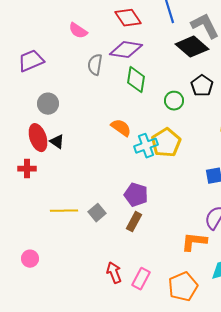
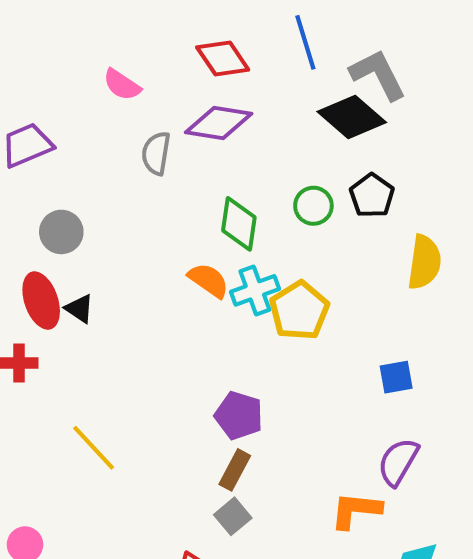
green diamond: (136, 80) -> (239, 224), moved
green circle: (174, 101) -> (313, 206), moved
cyan cross: (146, 146) -> (255, 290), moved
yellow line: (64, 211) -> (94, 448), turned 48
gray square: (97, 213) -> (233, 516), moved

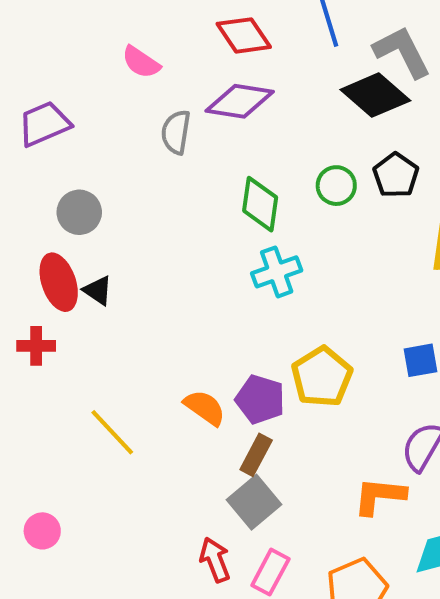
orange semicircle: (209, 280) -> (205, 408), moved
yellow pentagon: (299, 311) -> (322, 377), moved
gray square: (233, 516) -> (254, 502), size x1.4

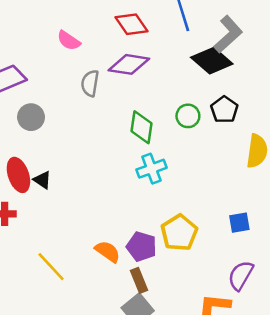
gray L-shape: (402, 52) -> (228, 34), turned 75
gray circle: (79, 212) -> (31, 117), moved
brown rectangle: (256, 455) -> (139, 280), turned -50

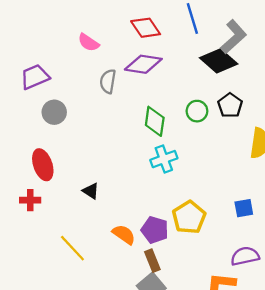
black triangle: (42, 180) -> (91, 191), moved
purple semicircle: (241, 275) -> (245, 256), turned 48

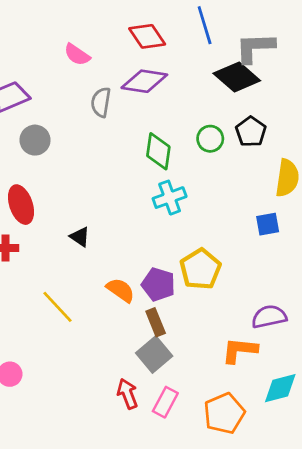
gray L-shape: (234, 37) -> (255, 48), turned -140
blue square: (244, 208) -> (268, 224), moved

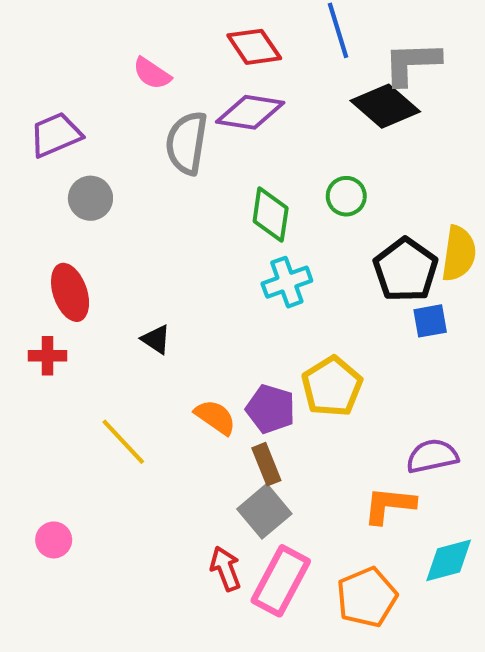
gray semicircle: (101, 102) -> (187, 143), size x1.4
black pentagon: (251, 132) -> (406, 270), moved, size x1.4
pink rectangle: (165, 402) -> (281, 581), size x1.5

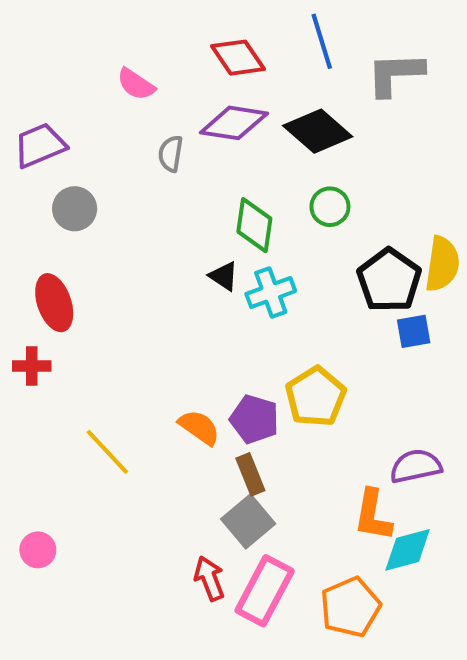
black diamond: (385, 106) -> (318, 131), moved
gray semicircle: (187, 143) -> (171, 154), size x0.6
black triangle: (156, 339) -> (224, 276), moved
orange L-shape: (389, 505) -> (373, 515), turned -86
cyan diamond: (449, 560) -> (408, 550), moved

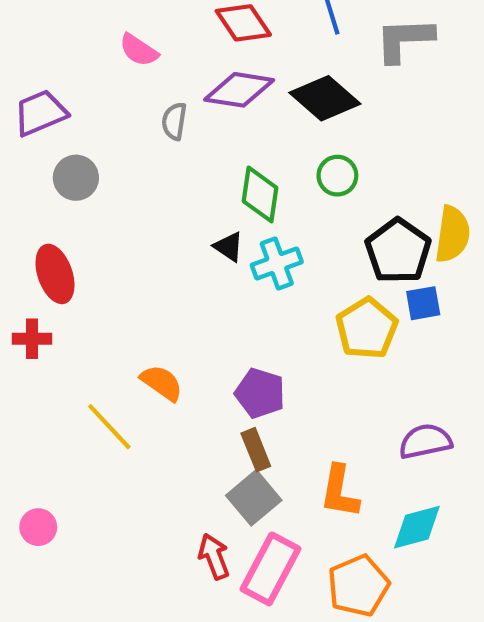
yellow pentagon: (316, 397) -> (367, 328), moved
orange semicircle: (199, 427) -> (162, 383), moved
orange L-shape: (373, 515) -> (340, 492), moved

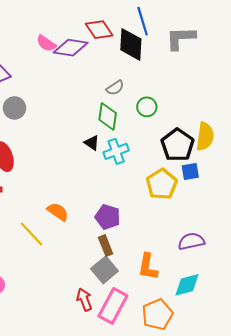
purple diamond: (239, 90) -> (71, 48), moved
black diamond: (325, 98) -> (131, 44), moved, turned 52
gray semicircle: (174, 121) -> (115, 88), moved, turned -132

